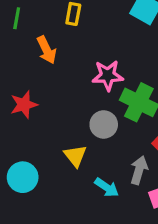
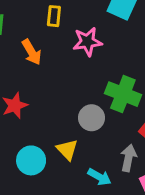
pink star: (108, 75) -> (87, 42), moved
cyan circle: (23, 177) -> (31, 160), moved

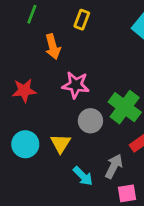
pink star: (87, 42) -> (76, 85), moved

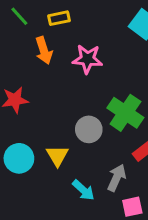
green line: (32, 14) -> (19, 16), turned -60
yellow rectangle: (82, 20) -> (59, 18), moved, turned 60
pink star: (76, 85) -> (87, 59), moved

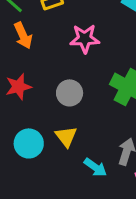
orange arrow: (44, 51) -> (23, 36), moved
gray circle: (89, 129) -> (70, 93), moved

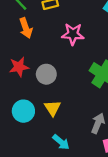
gray circle: (70, 93) -> (46, 74), moved
cyan arrow: (95, 167) -> (61, 142), moved

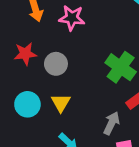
pink star: (73, 34) -> (72, 18), moved

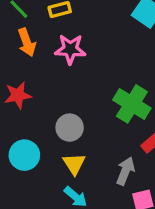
gray circle: (56, 64) -> (70, 128), moved
yellow triangle: (61, 103) -> (74, 164), moved

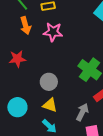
cyan circle: (24, 155) -> (17, 107), moved
yellow triangle: (74, 164) -> (50, 105), turned -42

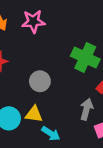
yellow triangle: (50, 105) -> (34, 114), moved

